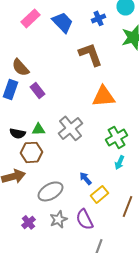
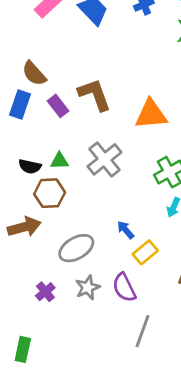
brown L-shape: (90, 54) -> (95, 95), moved

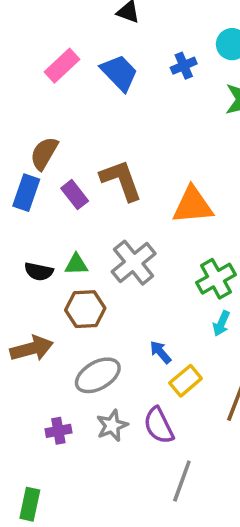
brown semicircle: (34, 74) -> (44, 153), turned 72
brown hexagon: (50, 193) -> (85, 309), moved
purple cross: (45, 292) -> (58, 431), turned 30

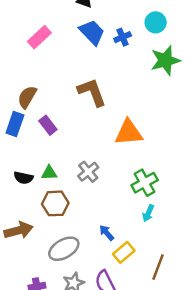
blue trapezoid: (119, 73) -> (92, 32), moved
brown L-shape: (121, 180) -> (92, 92), moved
gray cross: (134, 263) -> (88, 172), size x0.7

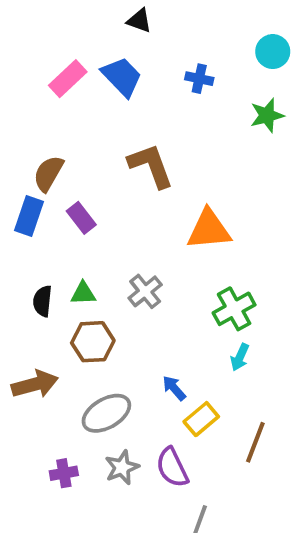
cyan circle: (156, 22) -> (273, 52), moved
blue trapezoid: (92, 32) -> (122, 77), moved
blue cross: (123, 37) -> (199, 79), turned 35
green star: (165, 60) -> (267, 115), size x0.7
black semicircle: (23, 178) -> (43, 301), turned 84

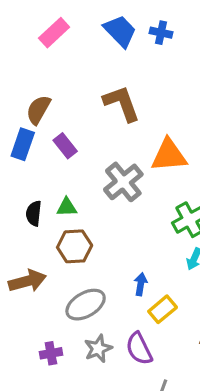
blue trapezoid: (122, 77) -> (120, 31), moved
gray cross: (145, 291) -> (123, 182), moved, size x1.4
blue arrow: (174, 388) -> (141, 284), turned 50

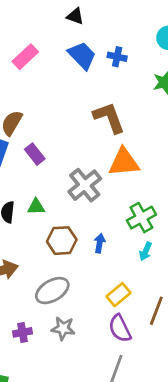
brown L-shape: (122, 103) -> (109, 118), moved
brown hexagon: (75, 246) -> (62, 241), moved
blue arrow: (141, 284) -> (100, 243), moved
gray star: (98, 349) -> (63, 328), turned 30
purple semicircle: (139, 349) -> (120, 328), moved

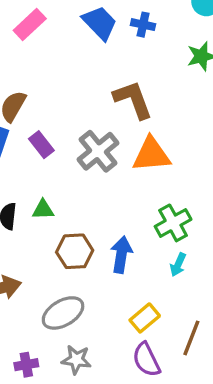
gray cross: (85, 185) -> (98, 151), moved
blue arrow: (100, 243) -> (121, 255), size x1.5

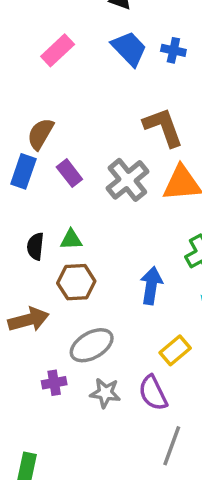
brown hexagon: (75, 251) -> (76, 282), moved
purple semicircle: (146, 360) -> (153, 393), moved
purple cross: (26, 365) -> (54, 383), moved

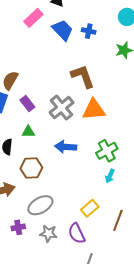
pink rectangle: (58, 50) -> (33, 18), moved
green triangle: (71, 240) -> (28, 132), moved
blue arrow: (151, 286) -> (66, 147), moved, turned -95

